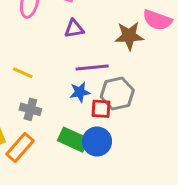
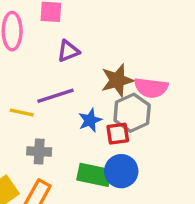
pink semicircle: (157, 20) -> (151, 88), moved
brown star: (129, 36) -> (117, 80), moved
purple line: (92, 68) -> (56, 96), moved

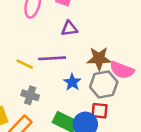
blue star: (90, 120) -> (72, 82), turned -30
red square: (118, 134) -> (99, 111), moved

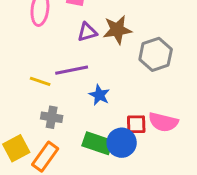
brown star: (99, 59) -> (117, 30), moved
pink semicircle: (122, 70) -> (163, 122), moved
gray hexagon: (104, 84) -> (156, 54), moved

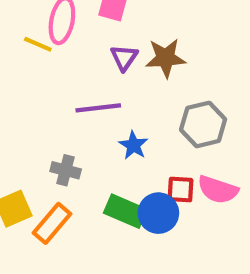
purple triangle: (87, 32) -> (124, 58), turned -45
gray hexagon: (156, 54) -> (203, 124), moved
yellow line: (40, 81) -> (38, 44), moved

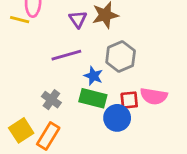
gray hexagon: (203, 124) -> (121, 56), moved
gray cross: (66, 170) -> (51, 100), turned 30
green rectangle: (125, 211) -> (93, 98), moved

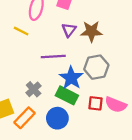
yellow line: (20, 20) -> (21, 31), moved
blue star: (93, 76) -> (71, 78), size x1.5
blue circle: (117, 118) -> (57, 118), moved

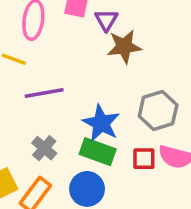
purple triangle: (69, 30) -> (106, 20), moved
purple line: (53, 56) -> (44, 93), moved
gray hexagon: (96, 67) -> (158, 111), moved

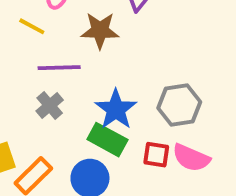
brown star: (124, 47) -> (100, 30), moved
gray cross: (44, 148) -> (50, 105), moved

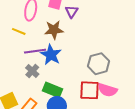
blue star: (116, 109) -> (51, 55), moved
green rectangle: (107, 140) -> (52, 90), moved
red square: (156, 155) -> (89, 90), size x1.5

